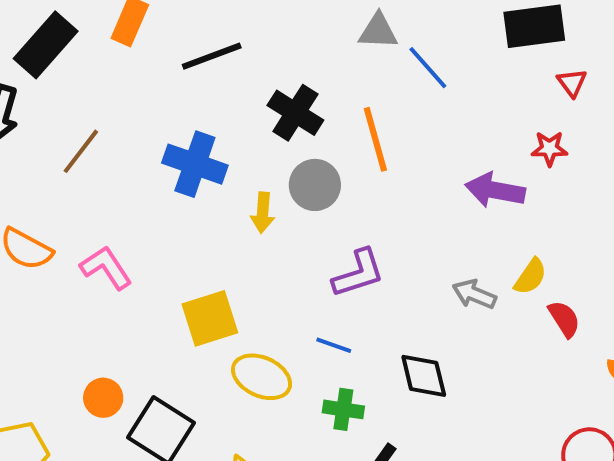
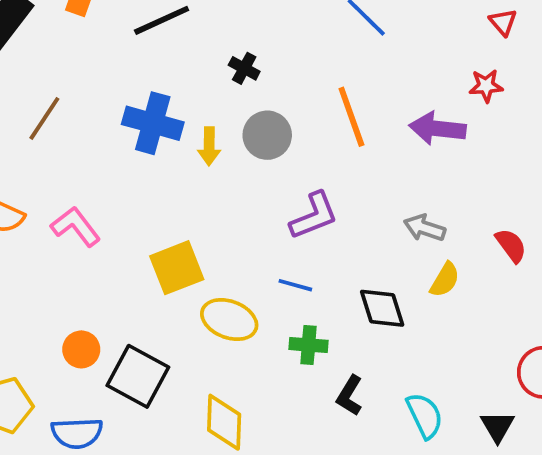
black cross: (295, 113) -> (244, 68), size x0.6
orange line: (375, 139) -> (351, 117), moved
yellow arrow: (263, 213) -> (209, 146), moved
yellow semicircle: (530, 277) -> (445, 280), moved

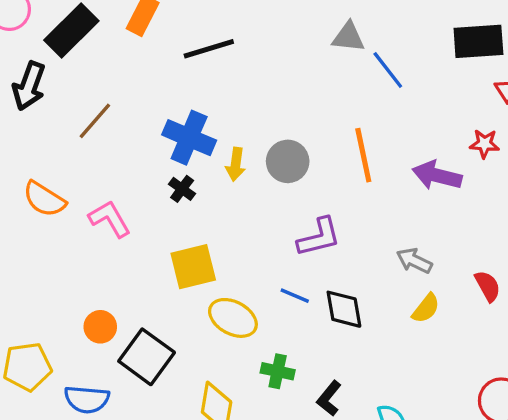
black cross: (244, 68) -> (182, 189), moved
black diamond: (382, 308) -> (344, 309), moved
green cross: (309, 345) -> (278, 371), moved

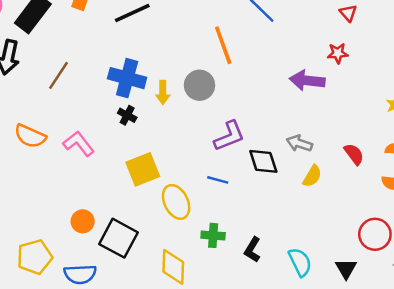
orange line: (363, 155) -> (223, 45), moved
black diamond: (344, 309) -> (263, 161), moved
yellow ellipse: (233, 318) -> (176, 202), turned 44

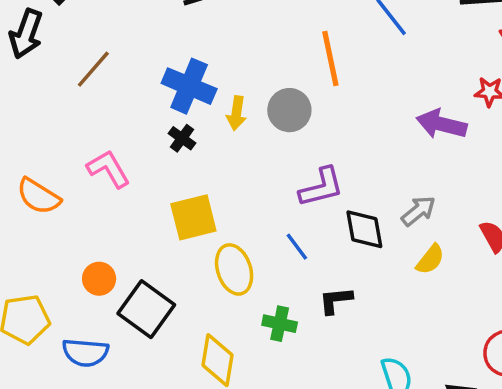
orange semicircle: (30, 136) -> (39, 196), moved
gray arrow: (299, 143) -> (418, 211), turned 115
blue line: (218, 180) -> (297, 247), turned 30
black L-shape: (252, 250) -> (336, 300), moved, turned 45

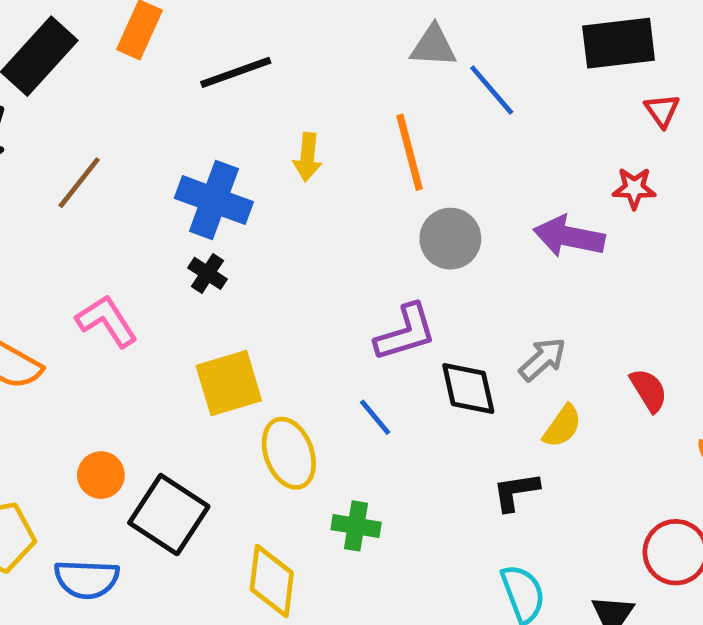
gray circle: (289, 110) -> (450, 239), moved
yellow arrow: (236, 113) -> (307, 157), moved
black L-shape: (336, 300) -> (516, 492), moved

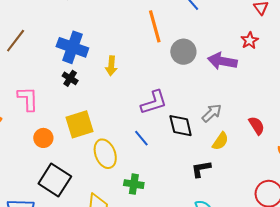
yellow arrow: (307, 157) -> (111, 66), moved
red star: (634, 188) -> (250, 40), turned -30
gray circle: (450, 239) -> (183, 52), moved
pink L-shape: (107, 321) -> (28, 99), turned 32
orange circle: (101, 475) -> (43, 138), moved

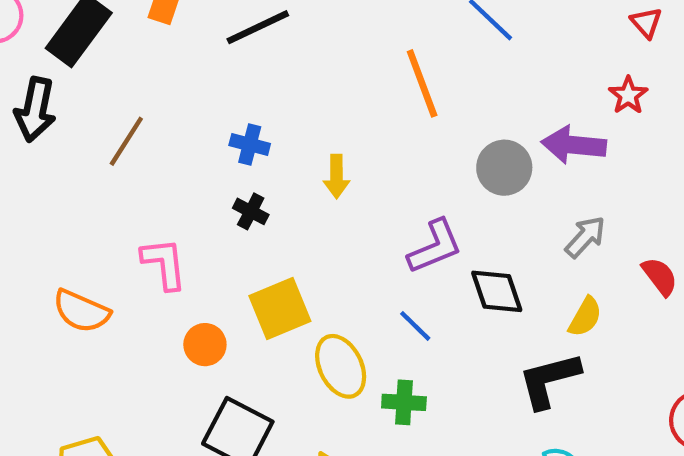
blue cross: (72, 47) -> (250, 144), size x0.6
gray circle: (183, 52) -> (504, 168), moved
gray arrow: (212, 113) -> (585, 237), moved
black L-shape: (201, 169) -> (549, 380), size x1.5
green cross: (134, 184) -> (404, 402), moved

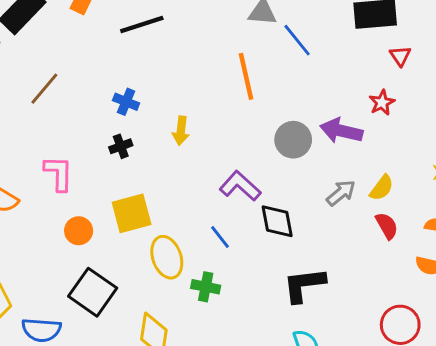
black cross: (251, 211) -> (121, 146), turned 35
purple L-shape: (435, 247) -> (240, 186), turned -123
yellow semicircle: (585, 317) -> (382, 188), moved

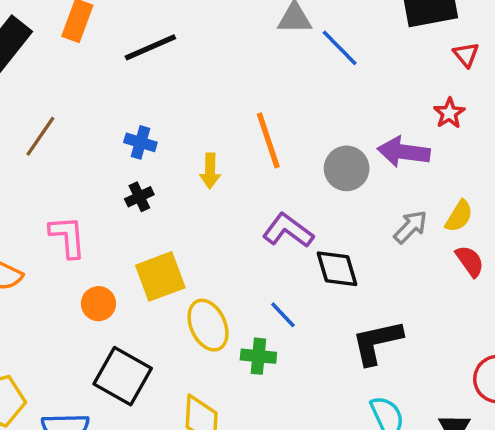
orange line: (246, 76) -> (268, 140), moved
blue line: (220, 237) -> (283, 315), moved

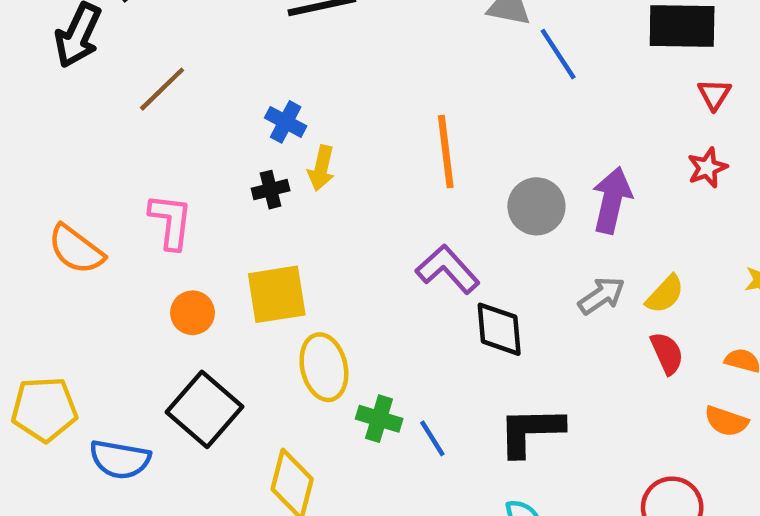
red star: (449, 113) -> (707, 168), moved
purple arrow: (404, 152) -> (612, 200), turned 84
yellow arrow: (210, 171) -> (321, 168), moved
blue line: (283, 315) -> (432, 438), moved

